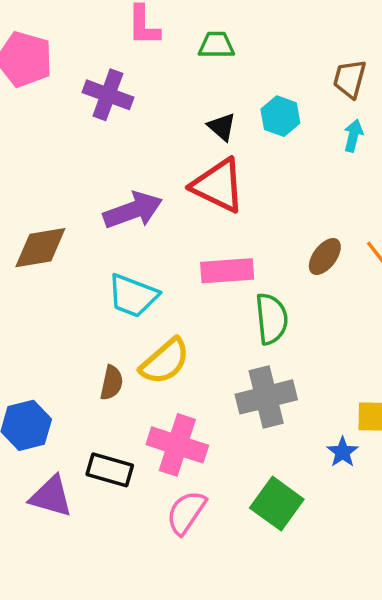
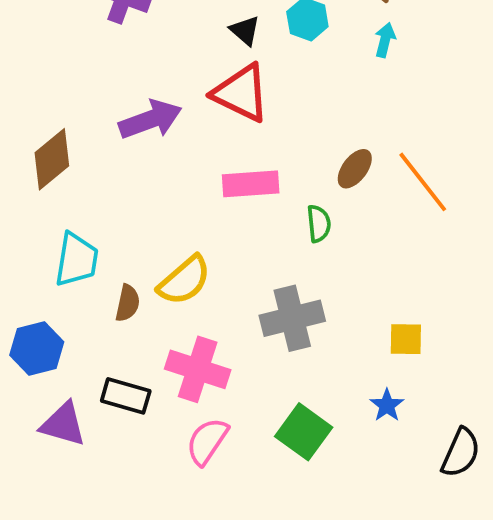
brown diamond: (40, 248) -> (52, 159), turned -30
cyan trapezoid: (133, 296) -> (77, 260), moved, turned -102
green semicircle: (271, 319) -> (319, 224), moved, size x0.7
blue star: (343, 452) -> (387, 405), moved

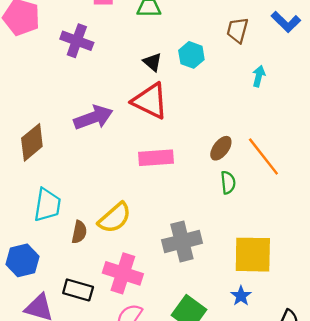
cyan arrow: (385, 40) -> (259, 76), moved
green semicircle: (319, 224) -> (228, 182), moved
yellow square: (406, 339) -> (253, 255), size x1.8

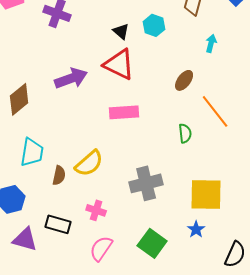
brown ellipse: (221, 148) -> (184, 80), moved
pink cross: (123, 273) -> (96, 210), size x0.6

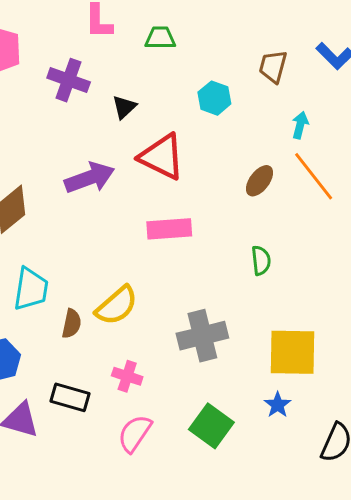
black triangle: (121, 31) -> (124, 107), moved, turned 36
orange line: (215, 111) -> (314, 176), moved

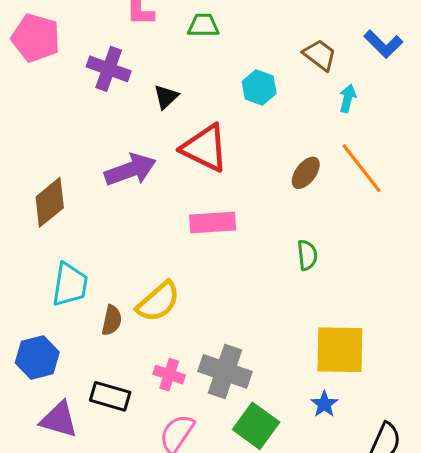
brown trapezoid: (273, 66) -> (320, 55), turned 112
cyan arrow: (300, 125) -> (348, 98), moved
gray cross: (202, 336) -> (225, 371), moved, turned 33

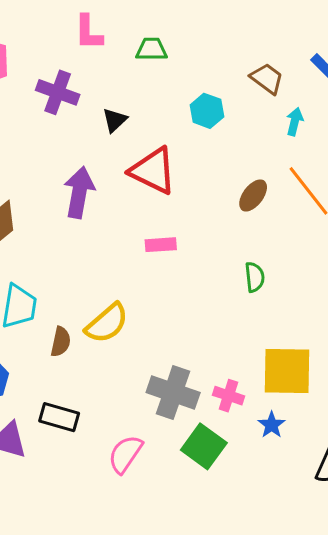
purple arrow: (130, 170) -> (79, 192), turned -60
pink rectangle: (213, 222) -> (161, 245), size x0.7
pink cross: (169, 375) -> (228, 396), moved

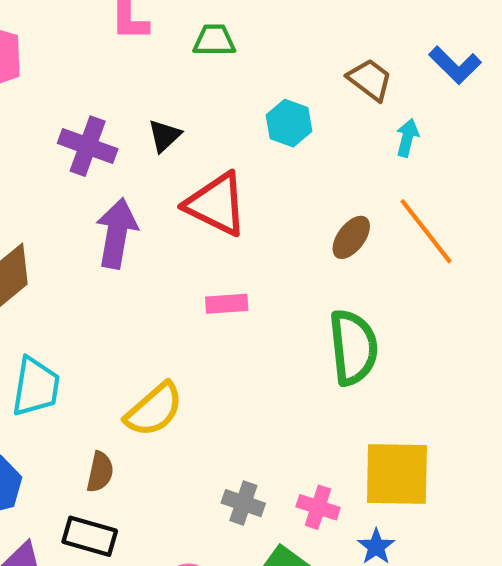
purple cross: (58, 92) -> (88, 146), moved
green semicircle: (255, 277) -> (353, 347), size x1.8
brown semicircle: (61, 342) -> (100, 472), moved
gray cross: (173, 392) -> (243, 503), size x0.6

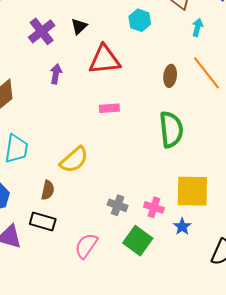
purple cross: (88, 146) -> (42, 31), turned 32
red triangle: (216, 204) -> (104, 60), turned -32
purple arrow: (117, 233) -> (56, 74), size x0.6
brown ellipse: (351, 237) -> (170, 76), turned -30

